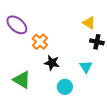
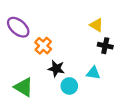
cyan triangle: (86, 67) -> (93, 73), turned -48
cyan circle: (65, 87) -> (69, 86), moved

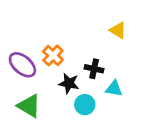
purple ellipse: (18, 27) -> (22, 65), moved
black cross: (105, 46) -> (94, 69), moved

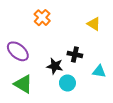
orange cross: (53, 55) -> (42, 18), moved
cyan triangle: (114, 89) -> (99, 71), moved

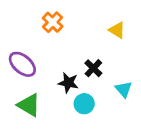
black cross: (75, 54) -> (93, 68), turned 32
cyan triangle: (99, 71) -> (124, 89), turned 40

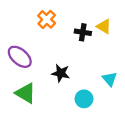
black cross: (93, 68) -> (83, 32), moved, turned -35
cyan circle: (84, 104) -> (84, 99), moved

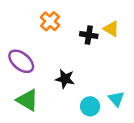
cyan triangle: (110, 79) -> (116, 99), moved

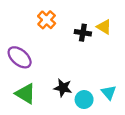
black star: (65, 79) -> (63, 88), moved

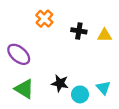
yellow triangle: (104, 27) -> (105, 35), moved, turned -32

